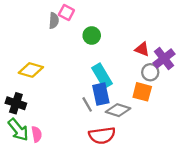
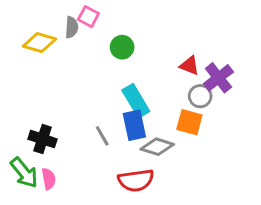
yellow diamond: (31, 70) -> (39, 43), moved
black cross: (16, 103) -> (43, 139), moved
gray line: (87, 104) -> (102, 136), moved

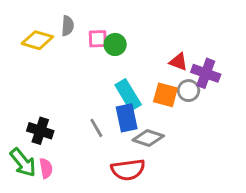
pink square: (88, 17) -> (98, 39), moved, turned -30
purple cross: (218, 78) -> (206, 73), turned -32
orange square: (189, 122) -> (165, 95), moved

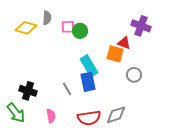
purple cross: (206, 73) -> (141, 26), moved
gray circle: (188, 91) -> (134, 75), moved
orange square: (165, 95) -> (115, 54), moved
gray diamond: (148, 138) -> (116, 115), moved, turned -35
pink semicircle: (46, 168) -> (51, 116), moved

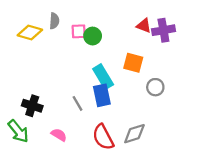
purple cross: (141, 26) -> (163, 30), turned -30
red triangle: (124, 43) -> (144, 26), moved
pink semicircle: (51, 116) -> (59, 135), turned -48
red semicircle: (89, 118) -> (103, 137), turned 70

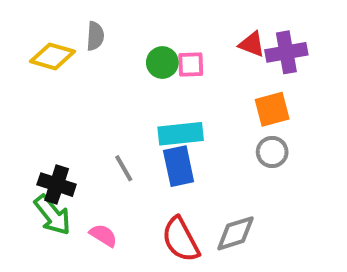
pink square: (79, 31) -> (191, 65), moved
orange square: (133, 63) -> (272, 109), moved, turned -30
cyan rectangle: (103, 77) -> (181, 134), turned -65
gray line: (78, 103) -> (124, 168), moved
green arrow: (18, 131) -> (53, 215), moved

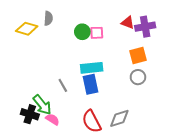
black cross: (57, 185) -> (30, 114), moved
green arrow: (53, 215) -> (42, 105), moved

